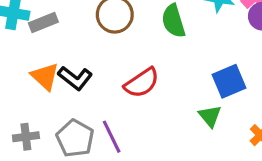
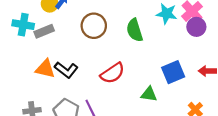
orange triangle: (45, 76) -> (45, 69), turned -30
green triangle: (210, 116) -> (149, 94), moved, turned -42

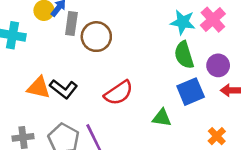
purple circle: (196, 27) -> (218, 65), moved
green semicircle: (135, 30) -> (184, 55), moved
gray rectangle: (44, 31) -> (71, 24), moved, turned -60

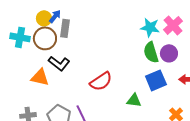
brown circle: (96, 37) -> (45, 38), moved
purple circle: (218, 65) -> (169, 53), moved
black L-shape: (64, 89) -> (59, 63), moved

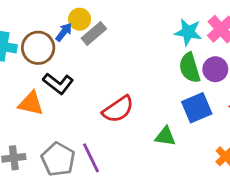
blue arrow: (55, 16) -> (64, 32), moved
yellow circle: (44, 18) -> (80, 19), moved
gray rectangle: (65, 28) -> (94, 33), moved, turned 42

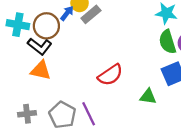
black L-shape: (58, 84) -> (40, 46), moved

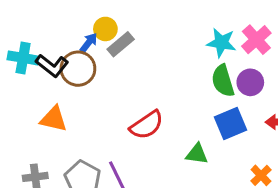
brown circle: (46, 26) -> (78, 69), moved
black L-shape: (40, 46) -> (52, 66), moved

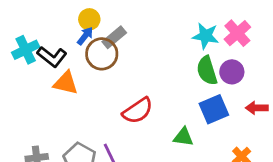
yellow circle: (105, 29) -> (89, 19), moved
cyan cross: (23, 58) -> (26, 50), turned -36
brown circle: (78, 69) -> (102, 54), moved
orange triangle: (54, 119) -> (66, 83), moved

